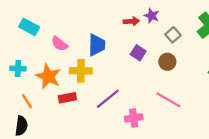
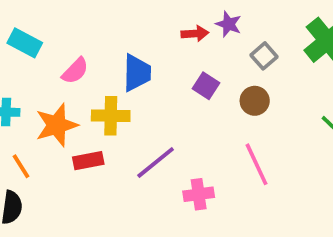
pink semicircle: (60, 44) -> (75, 71), turned -84
orange star: (48, 76) -> (57, 125), turned 30
pink line: (168, 100) -> (257, 164), turned 35

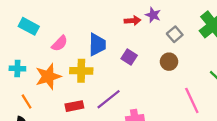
purple square: (206, 86) -> (129, 57), moved
red rectangle: (88, 161) -> (74, 106), moved
pink line: (257, 164) -> (192, 100), moved

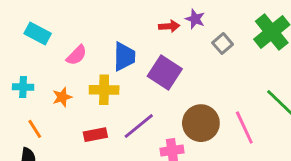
purple square: (129, 57) -> (165, 73), size x1.6
brown circle: (169, 62) -> (201, 123), moved, size x1.6
orange star: (48, 76) -> (62, 97), size x0.6

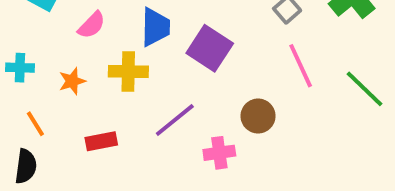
brown circle: (201, 123) -> (258, 116), size x0.7
pink line: (244, 127) -> (301, 66), moved
red rectangle: (95, 135) -> (101, 141), moved

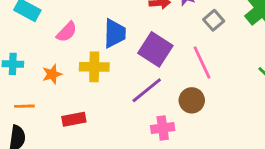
pink line: (301, 66) -> (202, 63), moved
purple line: (175, 120) -> (147, 90), moved
orange line: (35, 124) -> (24, 106), turned -60

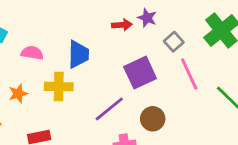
pink semicircle: (67, 32) -> (32, 53), turned -125
purple square: (155, 49) -> (140, 73), moved, turned 32
pink line: (202, 63) -> (189, 74), moved

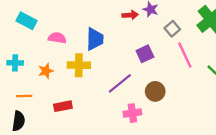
purple square: (140, 73) -> (145, 54), size x0.7

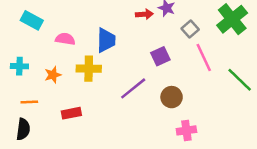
pink cross: (132, 113) -> (186, 130), moved

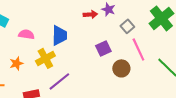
yellow cross: (89, 69) -> (45, 58), turned -30
purple line: (133, 88) -> (59, 81), moved
brown circle: (172, 97) -> (121, 68), moved

